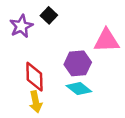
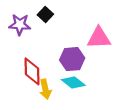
purple star: (21, 26) -> (20, 25), turned 30
yellow arrow: (36, 102) -> (45, 89), moved

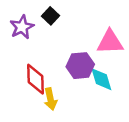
purple star: (20, 25) -> (22, 27), turned -30
cyan diamond: (73, 83) -> (101, 79), moved, turned 35

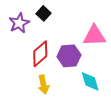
red diamond: (36, 79) -> (40, 54), moved, turned 50
cyan diamond: (101, 79) -> (90, 81), moved

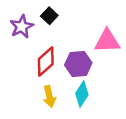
cyan diamond: (90, 81) -> (82, 94), moved, turned 50

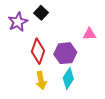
pink triangle: (107, 41) -> (90, 34), size x0.6
red diamond: (46, 62) -> (38, 51), turned -30

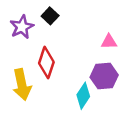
purple hexagon: (65, 53) -> (104, 76), moved
yellow arrow: (41, 80) -> (22, 85), moved, size x1.4

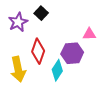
purple hexagon: (104, 76) -> (72, 53), moved
cyan diamond: (83, 96) -> (57, 70), moved

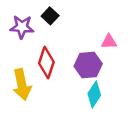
purple star: (18, 22) -> (22, 27), turned 30
cyan diamond: (57, 70) -> (94, 94), moved

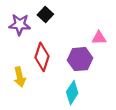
yellow arrow: (22, 85) -> (20, 77), size x0.7
cyan diamond: (94, 94) -> (72, 93), moved

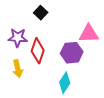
purple star: (20, 24) -> (18, 38), moved
pink triangle: (99, 38) -> (89, 34), size x1.5

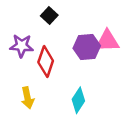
purple hexagon: (72, 53) -> (87, 47), moved
yellow arrow: (18, 69) -> (28, 98), moved

